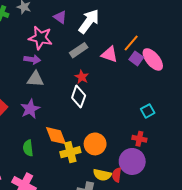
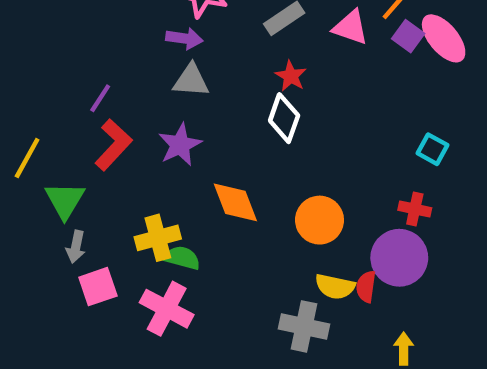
cyan square: (148, 111) -> (433, 149), turned -32
green semicircle: (28, 148) -> (182, 258), moved, turned 112
yellow cross: (70, 152) -> (158, 238), moved

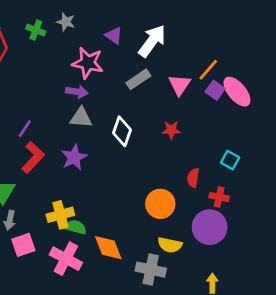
pink triangle: (351, 27) -> (179, 85), turned 45
red star: (291, 76) -> (171, 130), moved, turned -30
white diamond: (284, 118) -> (122, 131), moved
orange diamond: (235, 202) -> (108, 248), moved
red semicircle: (366, 287) -> (193, 178), moved

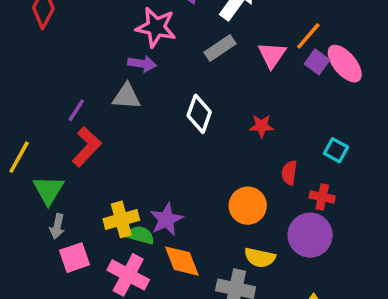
gray triangle: (81, 118) -> (126, 97), moved
red star: (171, 130) -> (262, 126), moved
purple star: (74, 157) -> (166, 219), moved

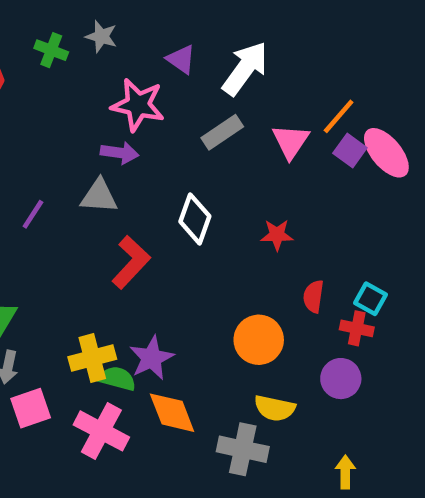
red L-shape: (87, 147) -> (131, 262), moved
cyan square: (336, 150) -> (370, 299), moved
purple circle: (310, 235) -> (341, 379), size x0.7

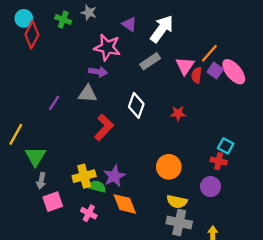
red semicircle: (313, 296) -> (197, 75), moved
pink cross: (101, 431) -> (89, 213), size x0.6
gray cross: (243, 449) -> (179, 222), moved

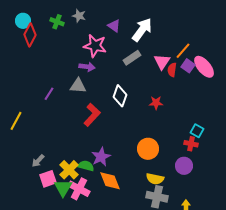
green triangle: (35, 156) -> (63, 188), moved
yellow cross: (84, 176) -> (69, 170), moved, turned -30
gray arrow: (41, 181) -> (38, 161), turned 32
pink cross: (89, 213) -> (79, 189), size x1.5

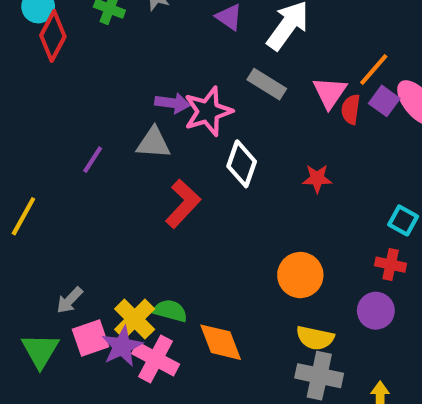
pink star: (95, 46) -> (208, 111), moved, turned -30
gray rectangle: (132, 58) -> (267, 84), turned 66
cyan square: (197, 131) -> (403, 220), moved
purple star: (101, 157) -> (122, 346), moved
green triangle: (63, 188) -> (40, 351), moved

